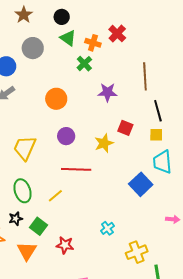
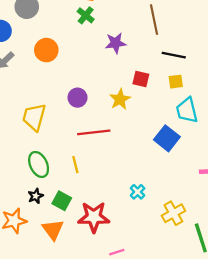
orange circle: (56, 99) -> (46, 50), moved
black line: (158, 111) -> (174, 55), turned -55
yellow line: (55, 196) -> (75, 165), turned -56
red star: (65, 245) -> (94, 217), size x1.6

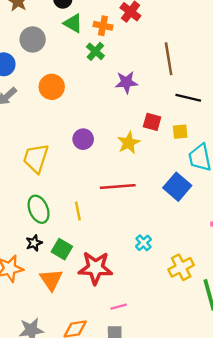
yellow square: (176, 82) -> (180, 132), moved
red line: (94, 132) -> (118, 186), moved

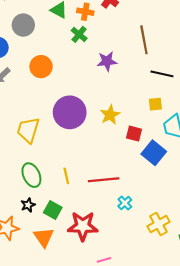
red square: (152, 122) -> (134, 134), moved
purple circle: (83, 139) -> (70, 112), size x1.8
red line: (118, 186) -> (104, 180), moved

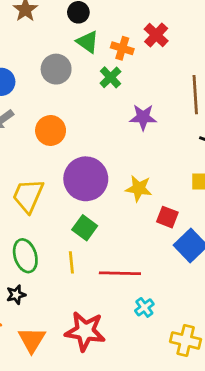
gray circle: (23, 25) -> (56, 69), moved
orange circle: (41, 67) -> (51, 130), moved
yellow star: (110, 115) -> (139, 188), turned 30
green square: (53, 210) -> (85, 228), moved
yellow cross: (158, 224) -> (186, 340), turned 35

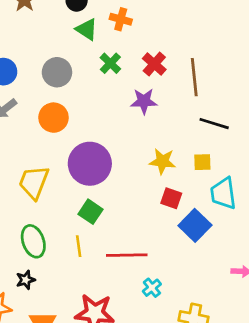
red cross: (156, 35) -> (154, 64), moved
orange cross: (122, 48) -> (121, 19), moved
gray circle: (56, 69) -> (57, 72), moved
yellow star: (139, 188) -> (163, 161), moved

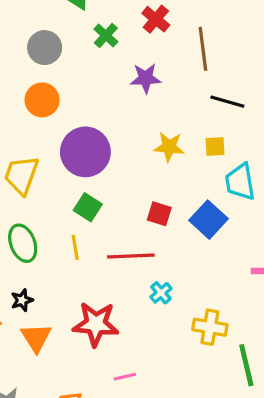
red cross: (154, 64) -> (156, 19), moved
red square: (171, 198) -> (159, 214), moved
black star: (26, 280) -> (22, 300), moved

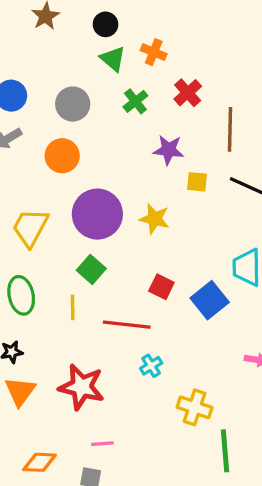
yellow square: (215, 146) -> (197, 182), moved
yellow star: (169, 147) -> (155, 219), moved

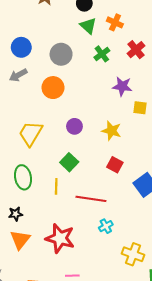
purple circle: (97, 214) -> (74, 126), size x0.5
red square: (161, 287) -> (115, 165), moved

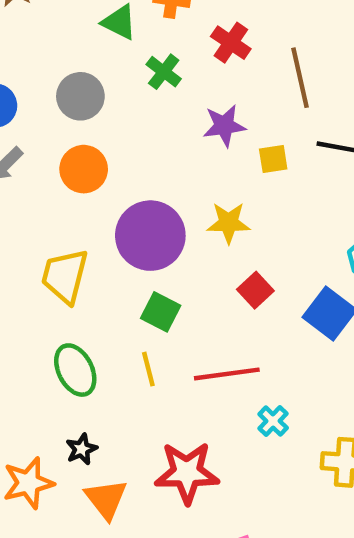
purple circle: (74, 126) -> (150, 236), size x2.0
red square: (115, 165) -> (255, 290), turned 35

